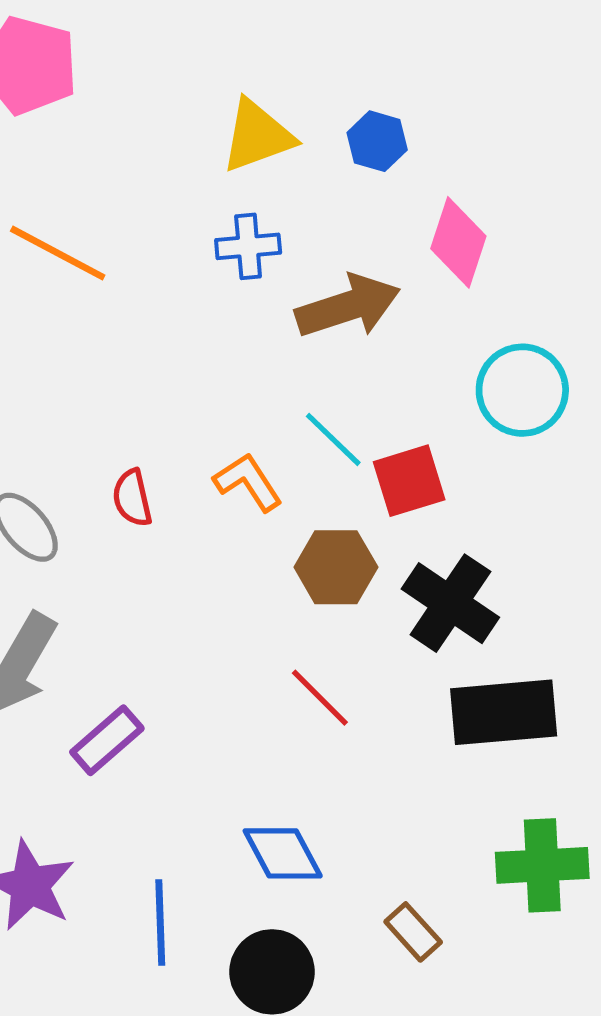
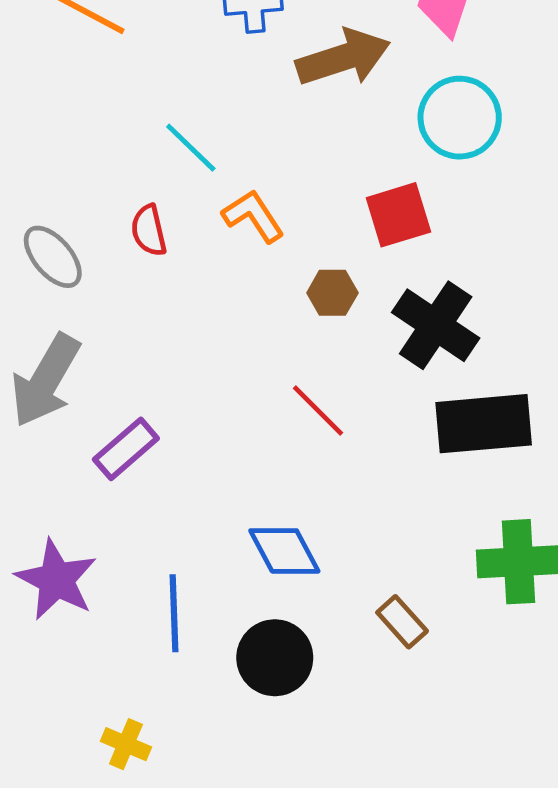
cyan circle: (522, 390) -> (460, 118), moved
cyan line: (333, 439) -> (191, 148), moved
brown hexagon: (336, 567) -> (332, 293), size x0.7

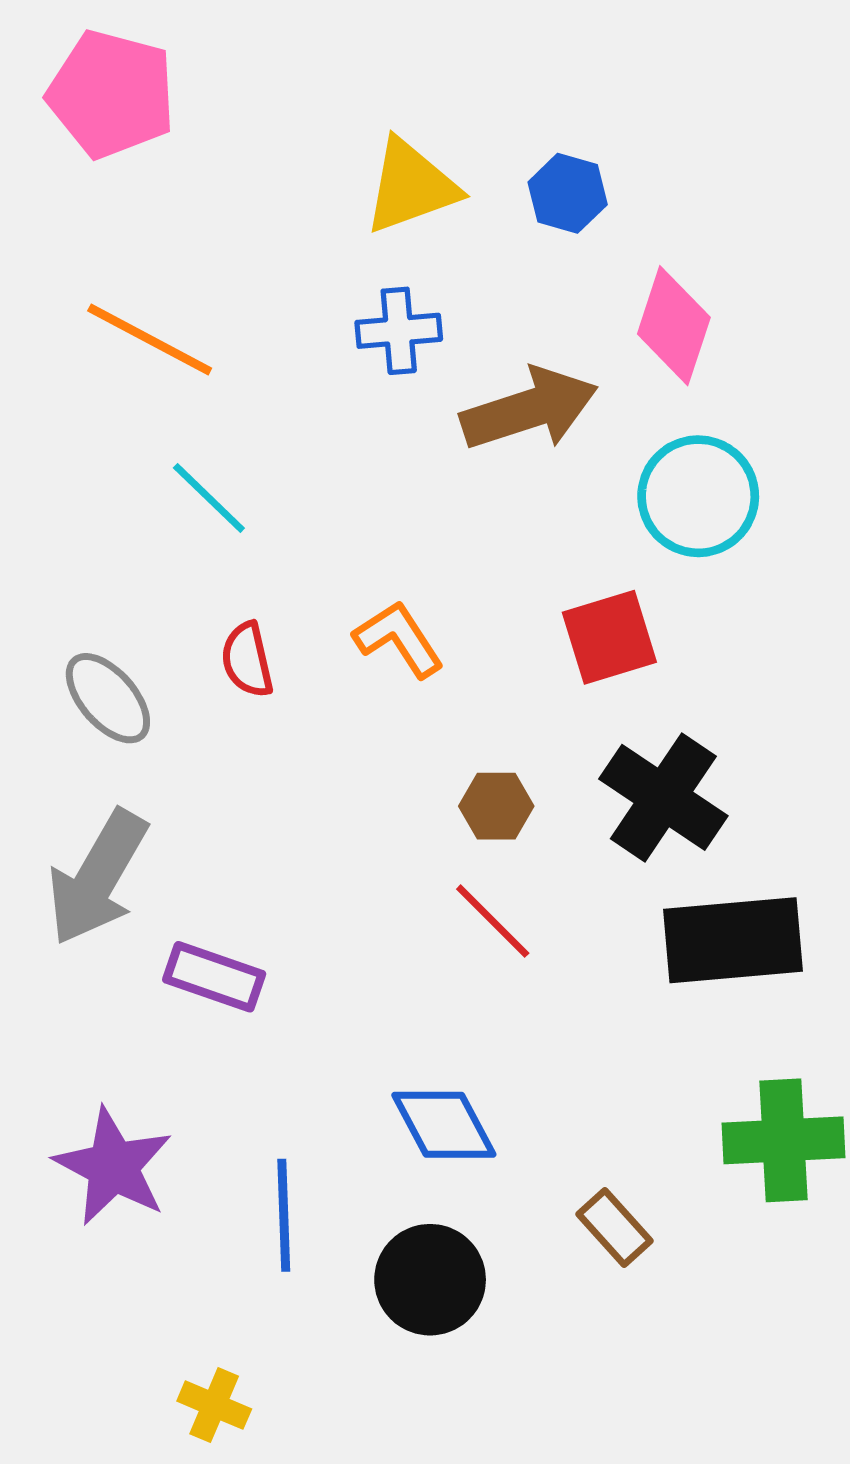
cyan line: (191, 148) -> (209, 498), moved
brown hexagon: (332, 293) -> (496, 806), moved
purple rectangle: (126, 449) -> (214, 977), turned 60

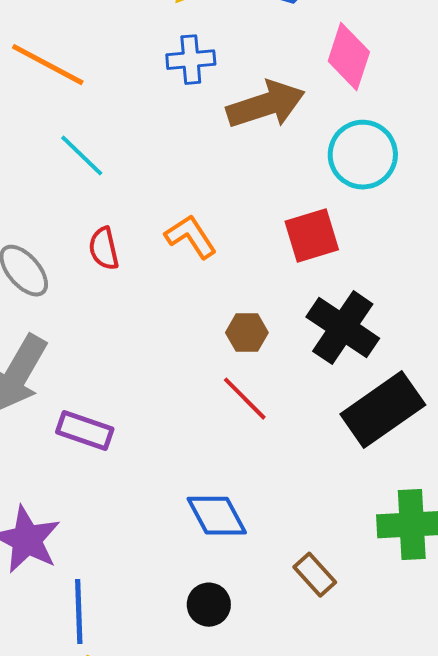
black rectangle: (733, 940) -> (383, 410), turned -30
blue line: (284, 1215) -> (79, 612), moved
black circle: (430, 1280) -> (209, 605), size x0.7

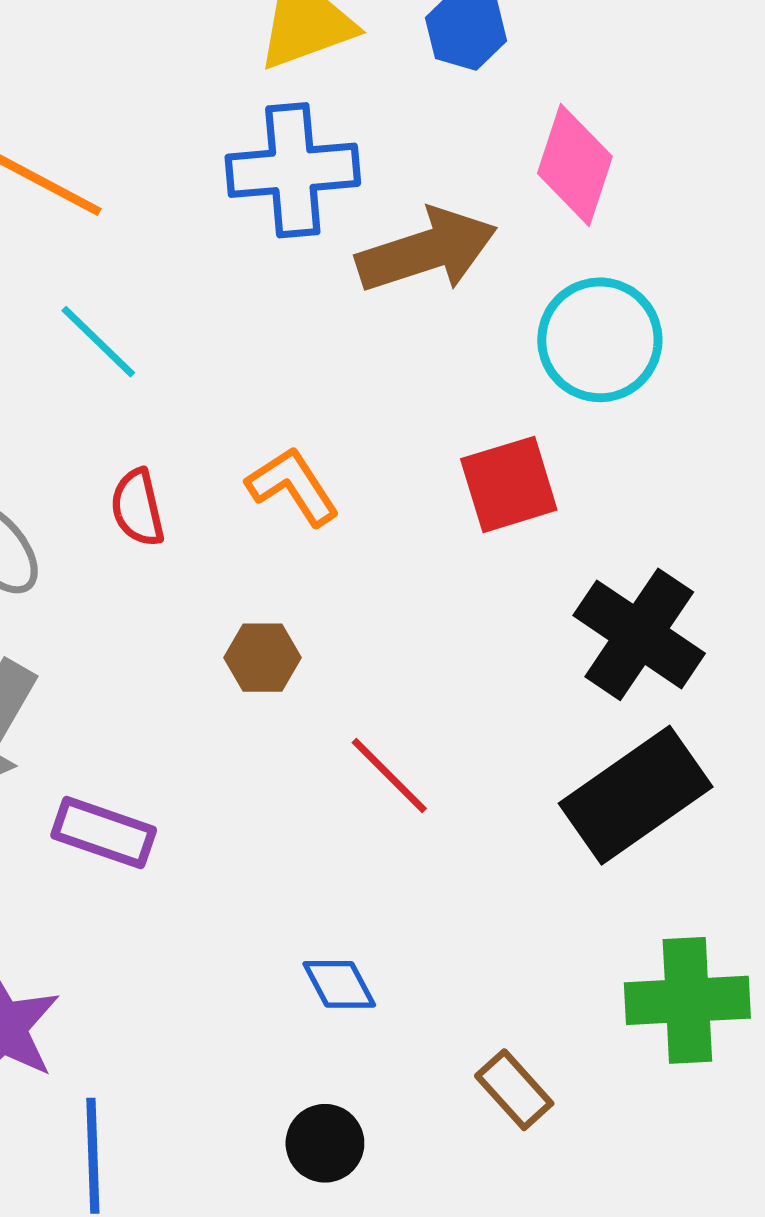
blue cross: (191, 60) -> (293, 170), size x1.5
black cross: (343, 328) -> (639, 634), moved
brown hexagon: (247, 333) -> (262, 658), moved
blue diamond: (217, 516) -> (339, 984), size x0.7

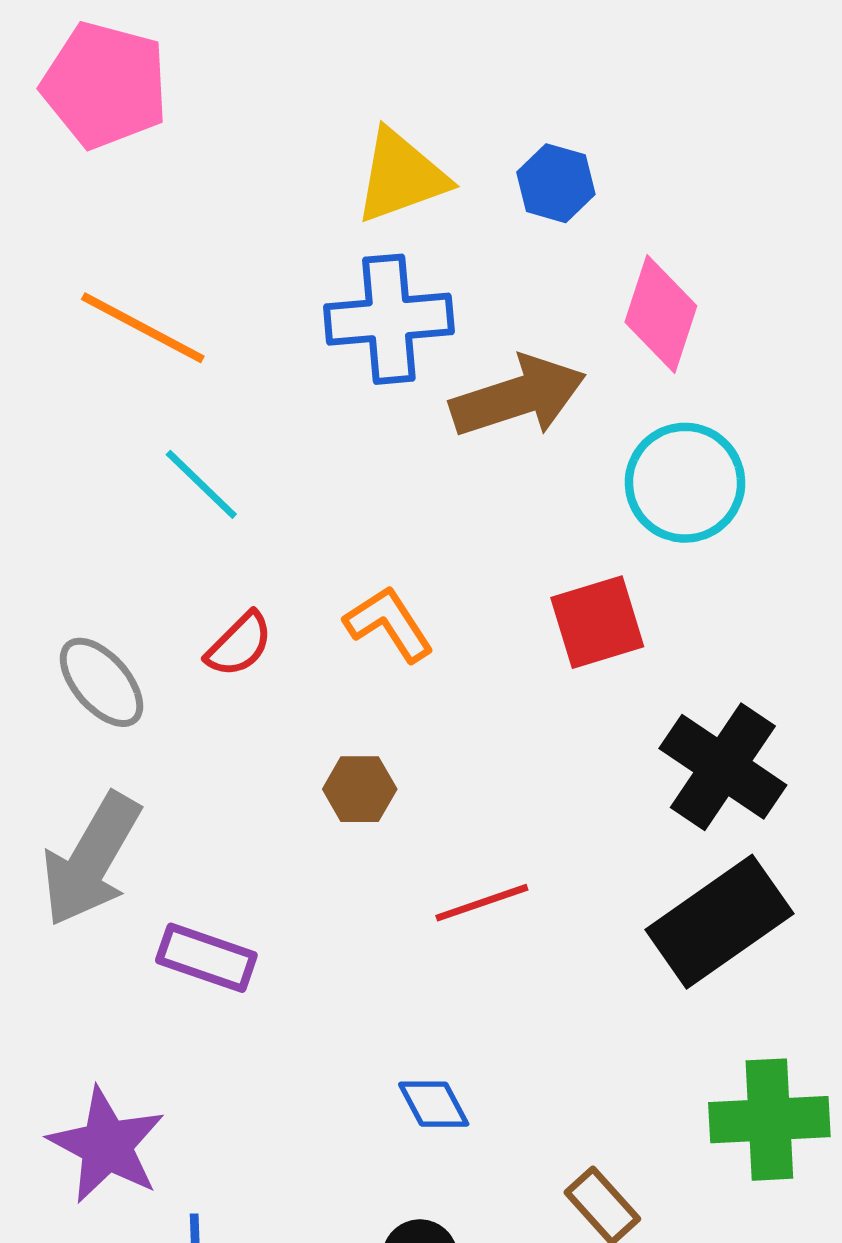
red semicircle: (138, 508) -> (239, 644), turned -122
red line: (389, 775) -> (482, 903), turned -64

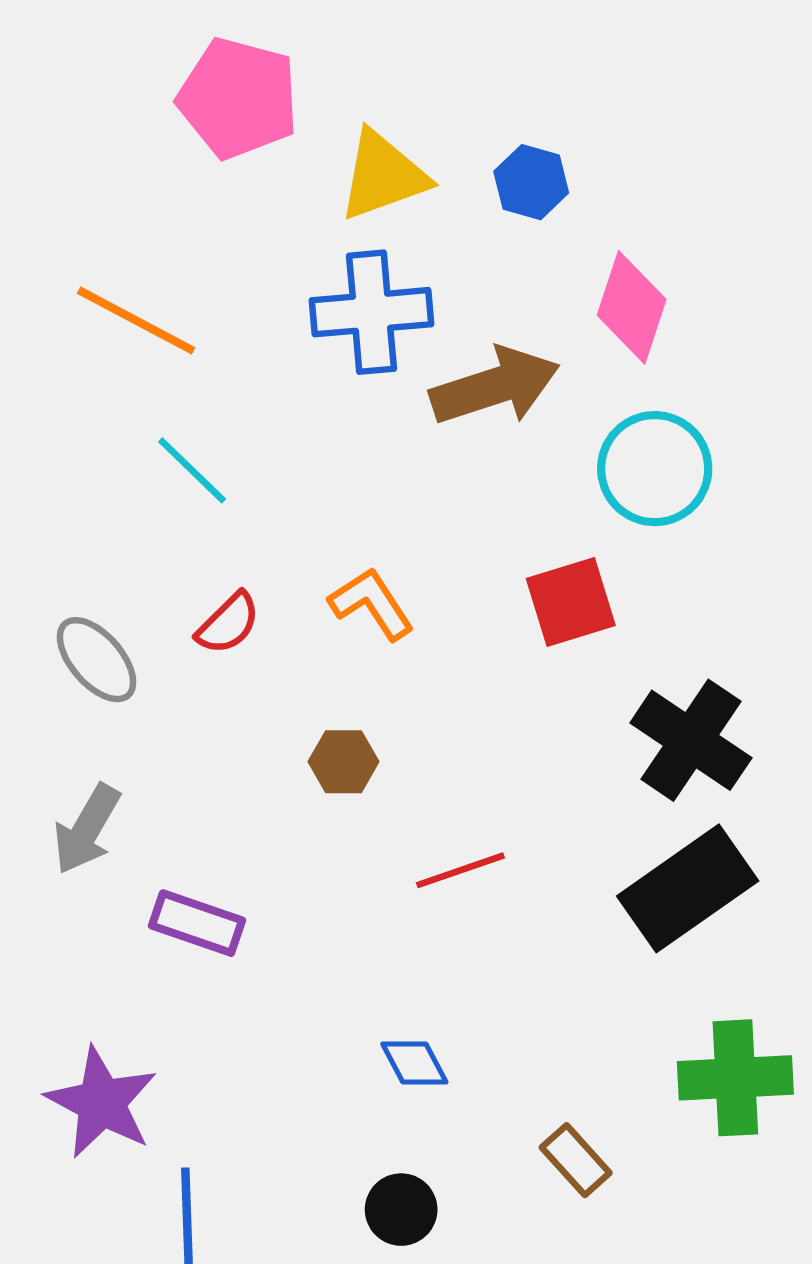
pink pentagon: (105, 85) -> (238, 98), moved
gray arrow: (91, 860) -> (87, 829), size x0.7

